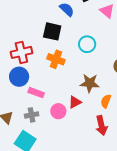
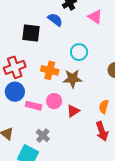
black square: (52, 31) -> (31, 33), moved
brown star: (90, 83) -> (72, 79), moved
pink circle: (58, 111) -> (54, 101), moved
gray cross: (32, 115) -> (43, 136), moved, turned -32

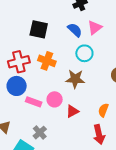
pink triangle: (95, 17) -> (95, 28), moved, turned 42
blue semicircle: (55, 20) -> (75, 30), moved
orange cross: (50, 70) -> (47, 61), moved

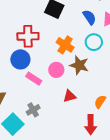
orange cross: (47, 61) -> (65, 45), moved
pink circle: (55, 99) -> (56, 70), moved

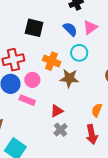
pink circle: (56, 70) -> (32, 80), moved
red triangle: (70, 96) -> (57, 111), moved
gray cross: (33, 110) -> (61, 130), moved

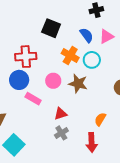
orange cross: (52, 61) -> (70, 55), moved
pink circle: (32, 80) -> (53, 81), moved

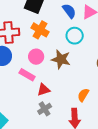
orange cross: (70, 55) -> (40, 30), moved
pink rectangle: (33, 99) -> (27, 75), moved

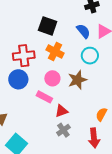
brown star: (61, 59) -> (77, 80), turned -30

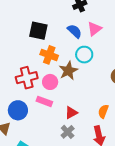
red cross: (24, 56) -> (27, 78), moved
blue circle: (18, 79) -> (18, 110), moved
brown star: (77, 80) -> (68, 71), moved
red triangle: (62, 111) -> (71, 113), moved

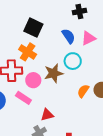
orange cross: (49, 55) -> (28, 52), moved
orange semicircle: (103, 111) -> (83, 91), moved

